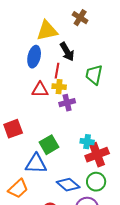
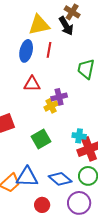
black arrow: (67, 52) -> (66, 26), moved
red line: (57, 71) -> (49, 50), moved
yellow cross: (59, 87) -> (51, 106), moved, turned -32
blue triangle: (36, 164) -> (27, 177), moved

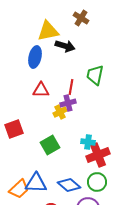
black arrow: (66, 26) -> (65, 46), moved, turned -42
red line: (49, 50) -> (71, 87), moved

